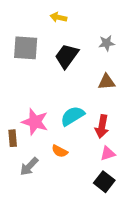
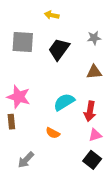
pink star: (35, 122) -> (19, 97), moved
gray arrow: (29, 166) -> (26, 160), moved

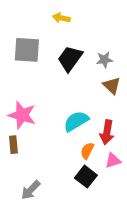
gray star: (94, 38) -> (104, 60), moved
brown triangle: (94, 72) -> (112, 86), turned 49
orange semicircle: (53, 133) -> (87, 151), moved, turned 88
black square: (92, 160) -> (86, 177), moved

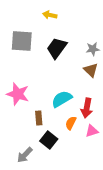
gray star: (104, 60) -> (93, 49), moved
brown rectangle: (13, 145) -> (39, 118), moved
black square: (86, 177) -> (49, 140), moved

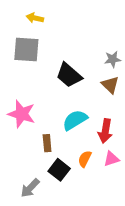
yellow arrow: (50, 15) -> (35, 18), moved
black trapezoid: (57, 48) -> (69, 75), moved, turned -85
orange semicircle: (71, 123) -> (85, 159), moved

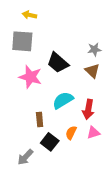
pink star: (22, 114) -> (30, 77), moved

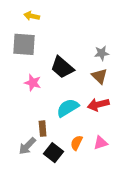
pink star: (30, 77) -> (33, 83), size x0.7
red arrow: (88, 109) -> (98, 105), moved, turned 66
gray arrow: (25, 157) -> (27, 146), moved

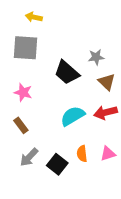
gray star: (102, 53) -> (96, 57), moved
pink star: (33, 83) -> (23, 92), moved
brown rectangle: (43, 129) -> (21, 125), moved, turned -32
orange semicircle: (76, 143) -> (82, 154), turned -32

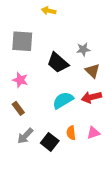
yellow arrow: (34, 17) -> (49, 11), moved

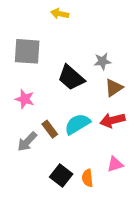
brown triangle: (92, 71) -> (114, 88), turned 42
brown rectangle: (18, 108) -> (50, 129), moved
orange semicircle: (71, 133) -> (87, 178), moved
gray arrow: (25, 136) -> (27, 142), moved

